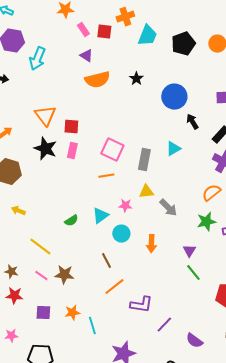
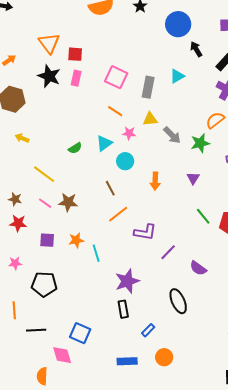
orange line: (106, 176) -> (115, 111), moved, turned 42
green star: (206, 222) -> (200, 143), moved
orange arrow: (151, 244) -> (155, 181), moved
green line: (193, 273) -> (203, 216), moved

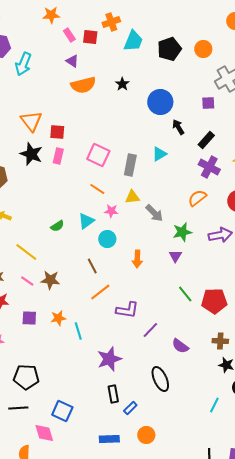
green star: (200, 143) -> (182, 232), moved
black pentagon: (44, 284) -> (26, 377), moved
black rectangle: (123, 309) -> (113, 394), moved

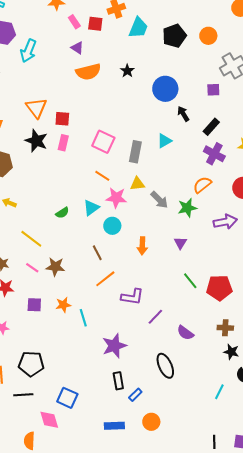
pink star: (111, 211) -> (116, 198), size x1.5
green star: (182, 232) -> (187, 208), moved

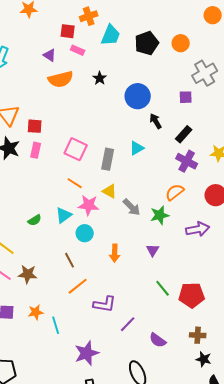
pink rectangle: (74, 22) -> (78, 50), moved, turned -32
yellow triangle: (137, 184) -> (110, 191), turned 35

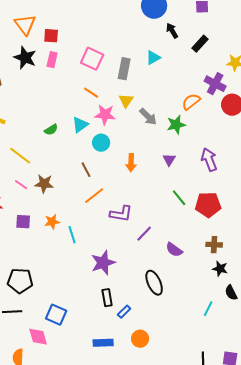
purple cross: (187, 161) -> (215, 84), moved
yellow triangle: (110, 191) -> (126, 101), turned 35
purple arrow: (198, 229) -> (209, 160), moved, turned -100

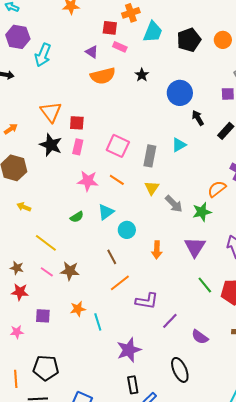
pink star: (105, 115) -> (88, 181), moved
purple triangle: (169, 160) -> (195, 247), size x1.6
purple square: (23, 222) -> (43, 316), moved

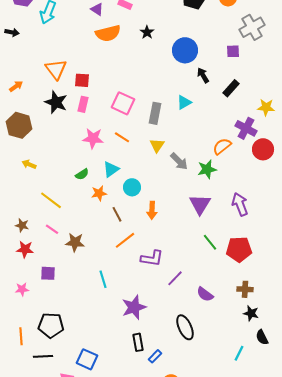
orange arrow: (157, 250) -> (152, 210), moved
brown star: (70, 271) -> (75, 242), moved
orange star: (78, 309) -> (99, 193), moved

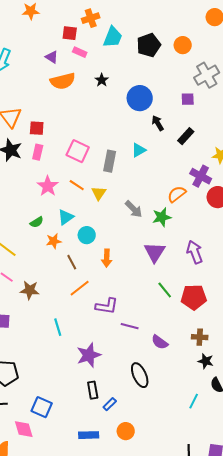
pink star: (93, 138) -> (48, 186), turned 30
yellow triangle: (157, 145) -> (99, 193), moved
purple line: (175, 278) -> (130, 326), turned 60

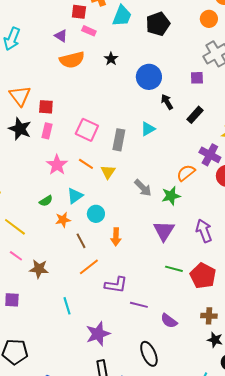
orange circle: (183, 45) -> (209, 19), moved
green line: (165, 290) -> (174, 269), turned -36
red pentagon: (194, 297) -> (203, 276), turned 30

